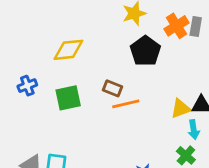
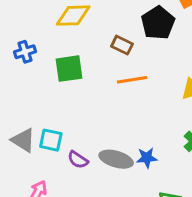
brown rectangle: (113, 88) -> (122, 45), moved

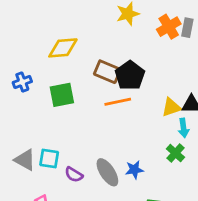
black pentagon: (158, 23) -> (130, 76), moved
brown rectangle: (122, 45) -> (107, 72), size x1.4
gray ellipse: (116, 159) -> (107, 172), turned 44

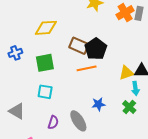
cyan square: (49, 159) -> (45, 92), moved
blue star: (134, 170) -> (98, 104), moved
purple semicircle: (74, 175) -> (53, 122), turned -104

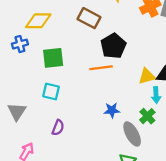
yellow diamond: (46, 28) -> (38, 21), moved
brown rectangle: (79, 46) -> (89, 18), moved
gray triangle: (17, 111) -> (17, 112), turned 30
gray ellipse: (78, 121) -> (132, 134), moved

